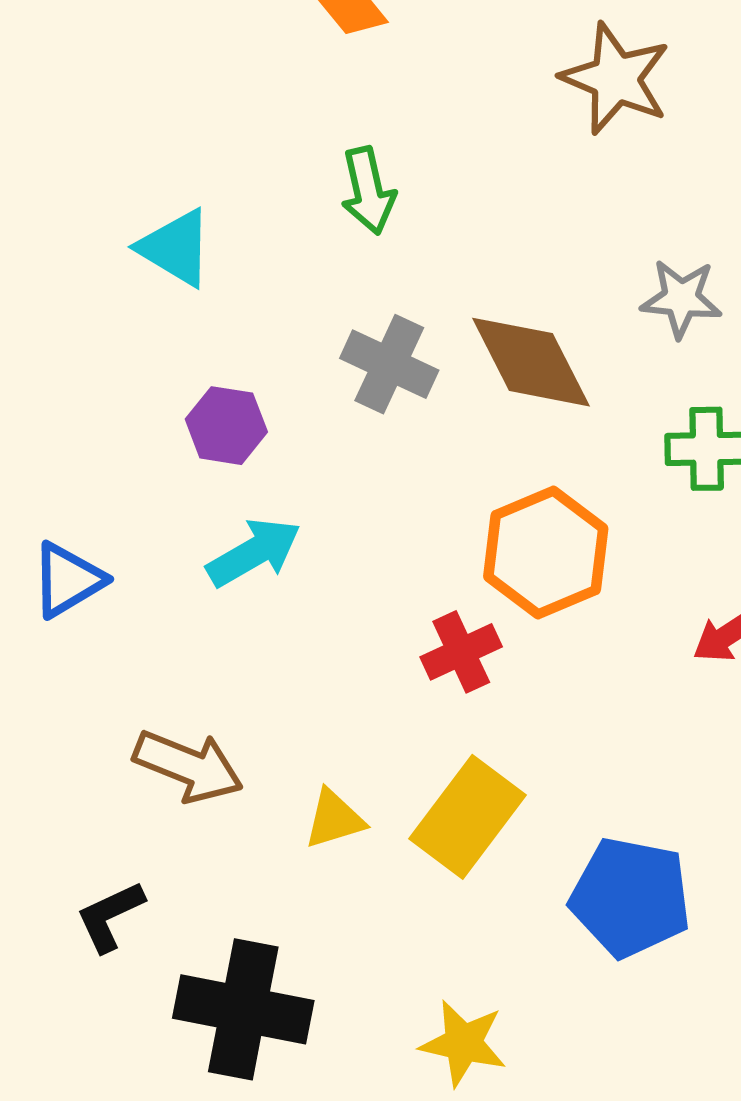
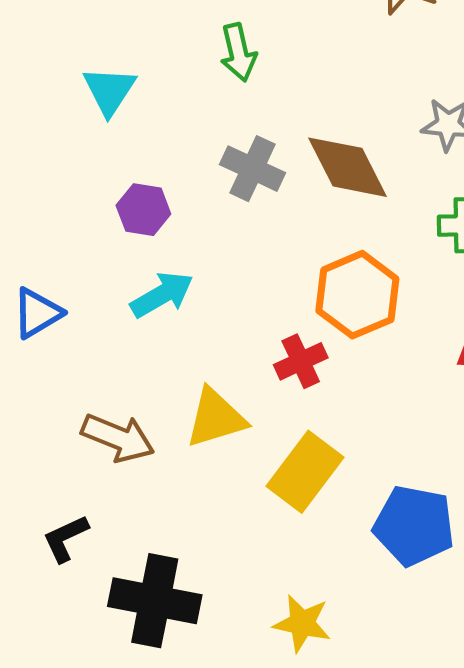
cyan triangle: (176, 248) -> (109, 91), turned 32
yellow triangle: (334, 819) -> (216, 418), moved, size x1.5

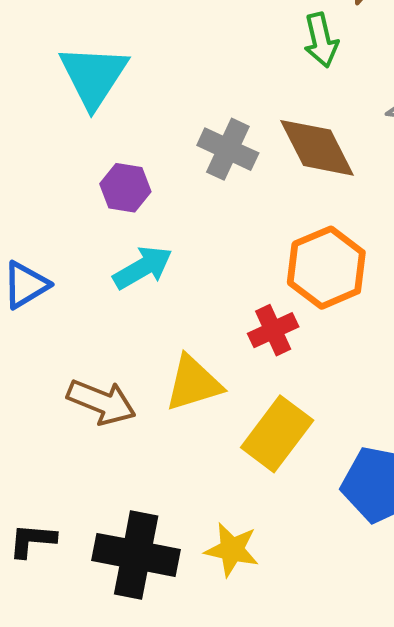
green arrow: (238, 52) -> (321, 40), moved
cyan triangle: (109, 91) -> (93, 76), size x1.4
black L-shape: (66, 538) -> (32, 540), moved, turned 30
yellow star: (302, 623) -> (232, 550), moved

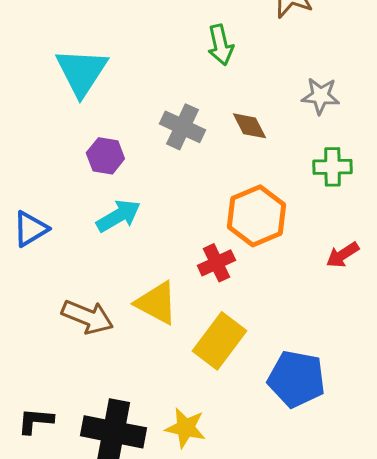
green arrow: (321, 40) -> (220, 45), moved
brown diamond: (317, 148) -> (249, 126), size x0.6
yellow triangle: (193, 383) -> (156, 303), turned 45

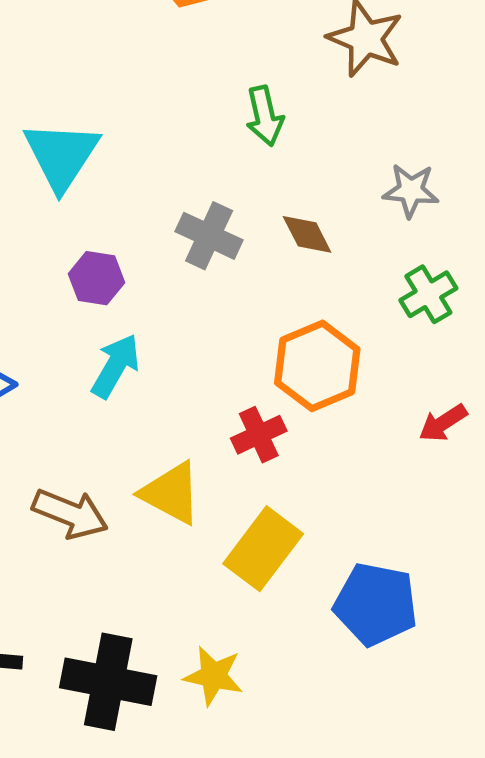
green cross: (332, 167) -> (428, 294), turned -30
cyan arrow: (118, 216) -> (115, 366), turned -30

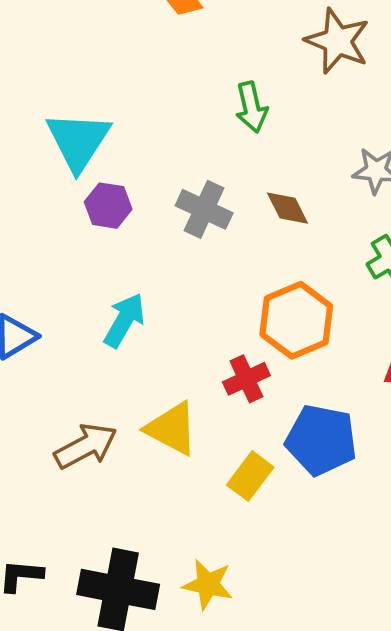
purple hexagon: (96, 278) -> (108, 206), moved
brown arrow: (70, 514) -> (86, 446), turned -50
yellow rectangle: (263, 549) -> (250, 476), size x0.7
blue pentagon: (376, 604) -> (321, 440), moved

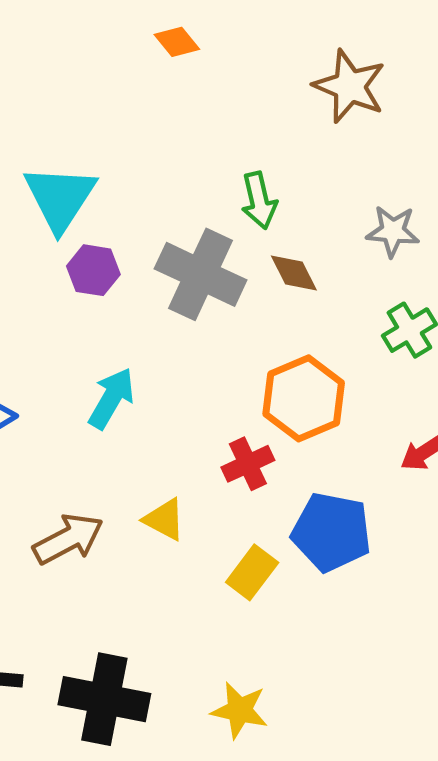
green arrow: (251, 107) -> (259, 201), moved
gray cross: (204, 209) -> (201, 274), size x1.4
yellow triangle: (172, 429) -> (164, 519), size x0.7
yellow star: (208, 584) -> (240, 710), moved

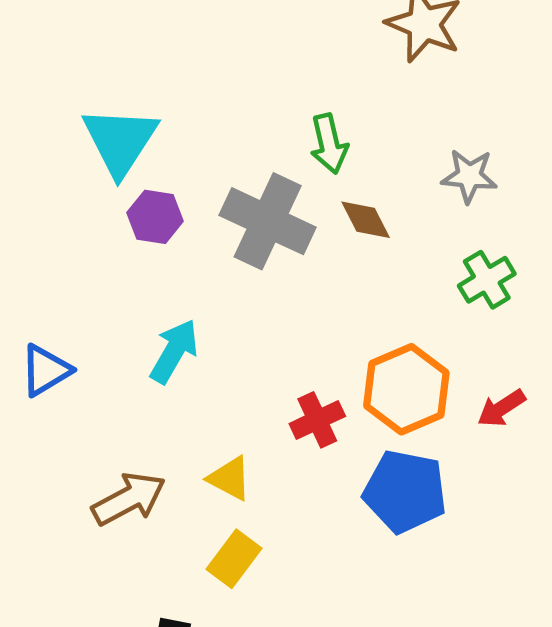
orange hexagon: (304, 398) -> (406, 389), moved
yellow rectangle: (252, 572) -> (234, 559), moved

